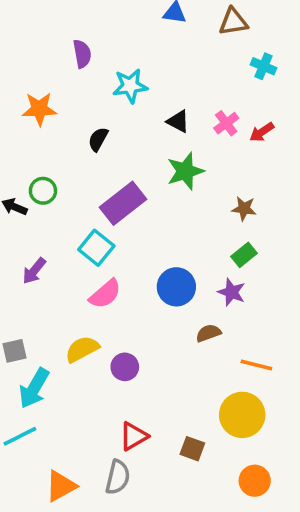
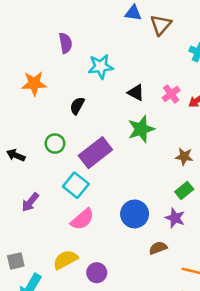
brown triangle: (233, 22) -> (161, 25), moved, turned -40
green circle: (43, 191) -> (55, 144), moved

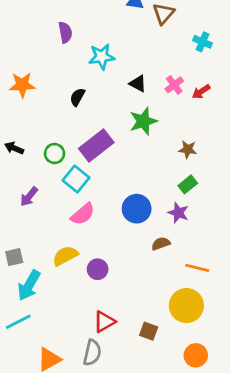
orange star: (34, 84) -> (22, 85), moved
green circle: (55, 144) -> (55, 154), moved

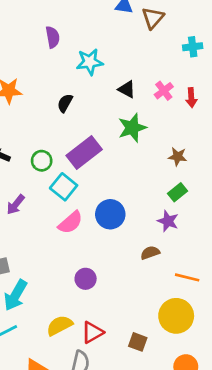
cyan cross: (203, 42) -> (193, 47), turned -30
red arrow: (201, 92) -> (191, 98), turned -60
blue circle: (137, 209) -> (110, 214), moved
yellow semicircle: (65, 256) -> (59, 325), moved

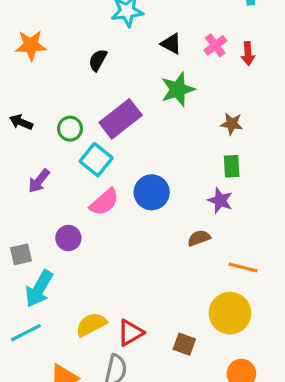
green rectangle: (178, 192) -> (232, 166), turned -54
purple circle: (86, 279) -> (68, 238), moved

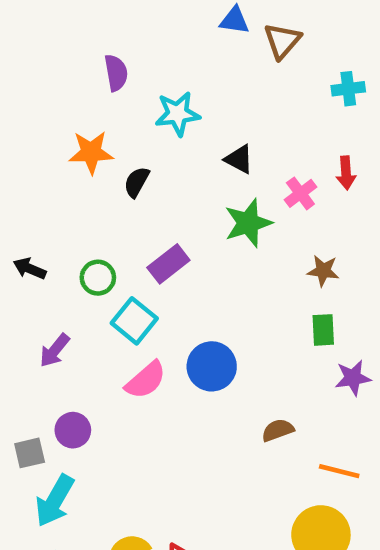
orange star: (31, 45) -> (91, 152), moved
pink cross: (215, 45) -> (300, 193), moved
purple rectangle: (121, 119) -> (168, 264), size x0.7
purple star: (220, 200) -> (353, 378), moved, turned -30
purple circle: (68, 238) -> (73, 430), moved

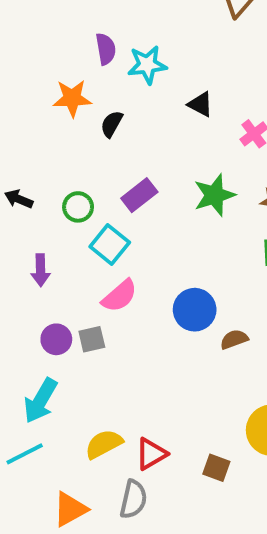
purple semicircle: (116, 73) -> (106, 49), moved
green star: (248, 223) -> (214, 195), moved
purple arrow: (55, 350) -> (41, 270), turned -40
blue circle: (212, 366) -> (195, 310), moved
gray square: (30, 453) -> (92, 339), moved

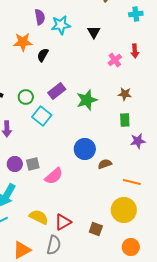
black triangle: (201, 104) -> (94, 32), moved, turned 32
green star: (214, 195) -> (87, 100), moved
pink semicircle: (120, 296) -> (54, 176), moved
yellow semicircle: (104, 444) -> (39, 217), turned 54

